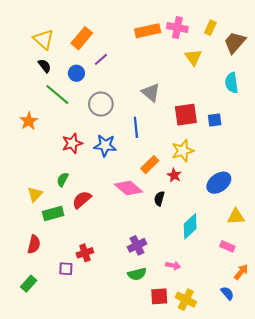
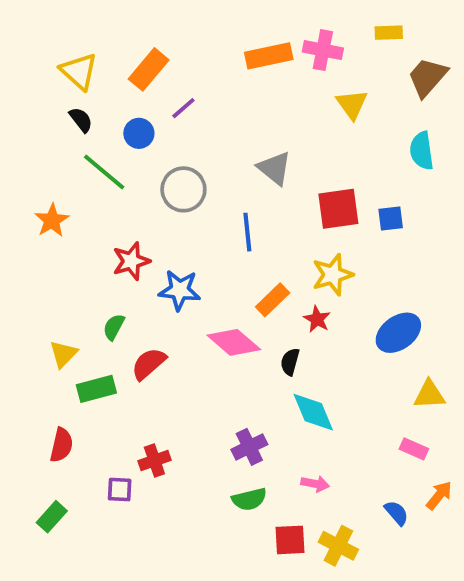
yellow rectangle: (210, 28) -> (389, 33), moved, turned 64
blue star: (105, 145) -> (180, 290), moved
cyan diamond: (190, 226) -> (313, 412), moved, turned -70
blue semicircle: (227, 293) -> (396, 513), moved

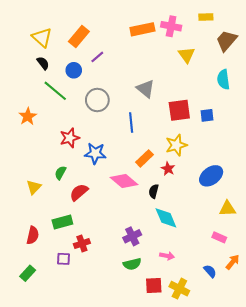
green rectangle: (96, 389) -> (62, 222), moved

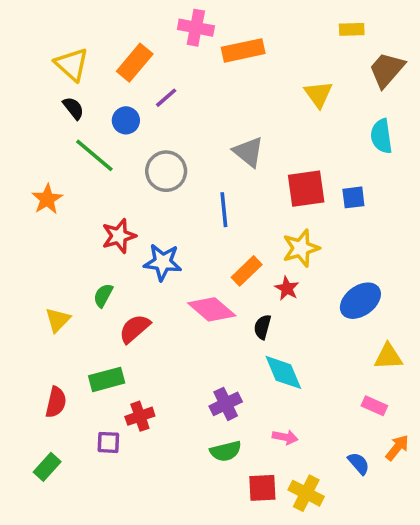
pink cross: (171, 26) -> (196, 28), moved

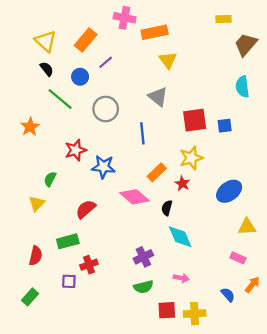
yellow triangle: (318, 94) -> (168, 60), moved
green semicircle: (103, 295) -> (50, 179), moved
yellow cross: (306, 493) -> (195, 314), turned -30

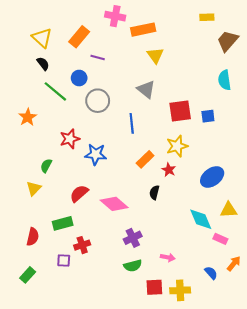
purple line: (106, 62) -> (98, 57), turned 56
blue circle: (80, 77) -> (79, 78), moved
pink diamond: (135, 197) -> (114, 204), moved
cyan diamond: (180, 237) -> (201, 219), moved

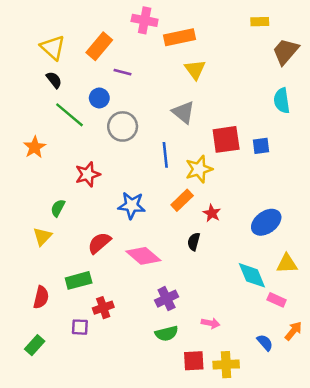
yellow star: (177, 146) -> (199, 169), moved
blue star: (96, 154) -> (132, 205), moved

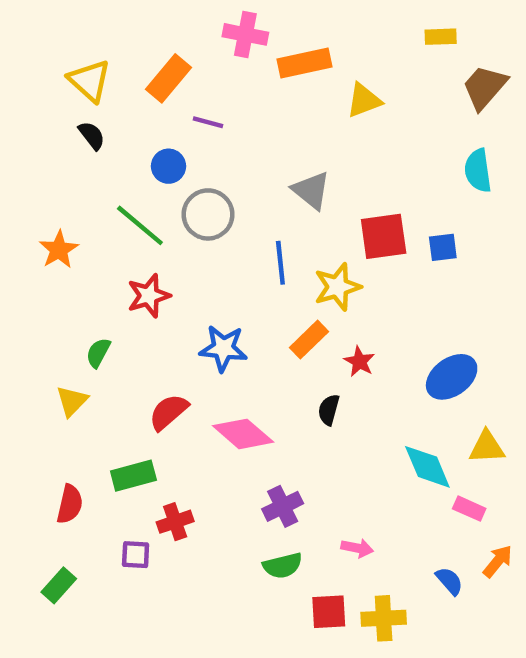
yellow triangle: (195, 70) -> (364, 100), moved, turned 45
green line: (70, 115) -> (140, 225), moved

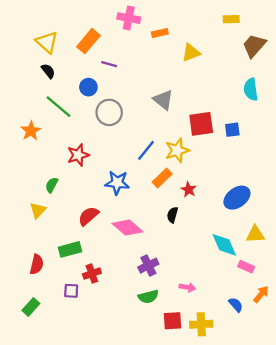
orange rectangle: (305, 63) -> (160, 33), size x0.6
green line: (140, 225) -> (59, 107), moved
blue line: (280, 263) -> (146, 150), moved, turned 45

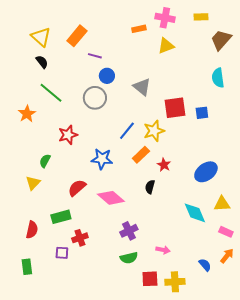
pink cross: (129, 18) -> (165, 18), moved
blue circle: (88, 87) -> (107, 76), moved
pink rectangle: (246, 267) -> (226, 232), moved
green rectangle: (31, 307) -> (27, 267), turned -49

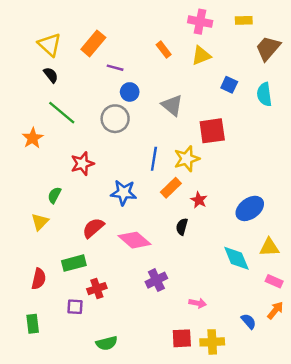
orange rectangle: (139, 29) -> (164, 50), moved, turned 64
blue square: (202, 113) -> (229, 85), moved, turned 32
blue line: (127, 131) -> (154, 159), turned -30
green semicircle: (129, 258) -> (107, 343), moved

